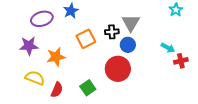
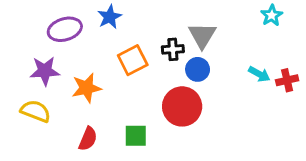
red cross: (181, 61) -> (287, 80), moved
yellow semicircle: (35, 78) -> (35, 111), moved
green square: (88, 88) -> (136, 136), turned 35

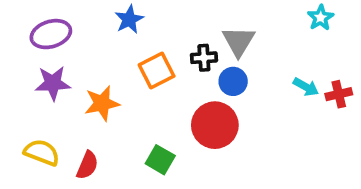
purple ellipse: (65, 29) -> (51, 34), moved
yellow semicircle: (35, 111) -> (42, 152), moved
green square: (136, 136) -> (160, 160), turned 30
red semicircle: (88, 139) -> (87, 165), moved

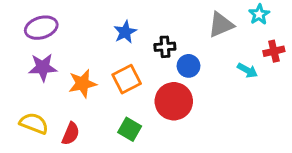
blue star: (129, 19) -> (125, 32), moved
gray triangle: (239, 41) -> (221, 25), moved, turned 36
orange square: (157, 70) -> (127, 79), moved
red cross: (339, 94) -> (274, 51), moved

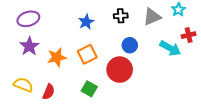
black cross: (165, 47) -> (121, 16), moved
purple star: (43, 67) -> (29, 46), turned -30
cyan arrow: (247, 70) -> (170, 48), size x1.5

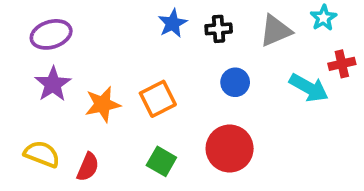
blue star: (86, 22) -> (173, 23), moved
red circle: (120, 70) -> (230, 149), moved

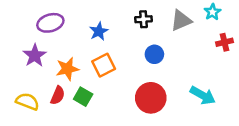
blue star: (173, 23) -> (99, 31), moved
purple ellipse: (51, 34) -> (50, 23), moved
cyan arrow: (309, 88) -> (203, 95), moved
green square: (161, 161) -> (83, 97), moved
red semicircle: (88, 167) -> (58, 95), moved

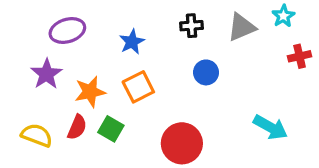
red circle: (151, 98) -> (182, 143), moved

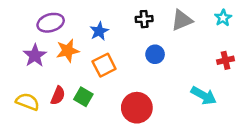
cyan star: (283, 16) -> (223, 18), moved
red cross: (300, 56) -> (225, 60), moved
orange star: (90, 92) -> (68, 51), moved

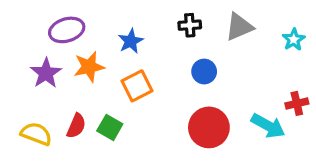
cyan star: (223, 18) -> (294, 40), moved
red cross: (225, 60) -> (297, 103), moved
red circle: (137, 108) -> (209, 127), moved

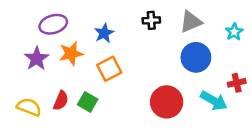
blue circle: (204, 72) -> (196, 57), moved, size x1.5

